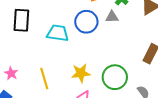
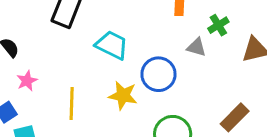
blue circle: (86, 22) -> (158, 74), moved
yellow star: (81, 73) -> (123, 96), moved

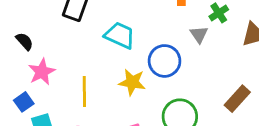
gray triangle: (196, 47) -> (199, 34), turned 42
pink star: (27, 81) -> (42, 72), size x1.4

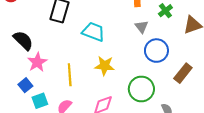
gray triangle: (199, 34) -> (141, 27), moved
black semicircle: (25, 41) -> (23, 40), size x1.5
blue circle: (165, 61) -> (156, 51), moved

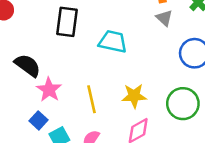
gray triangle: (141, 27) -> (164, 18), moved
yellow star: (105, 66) -> (134, 96), moved

